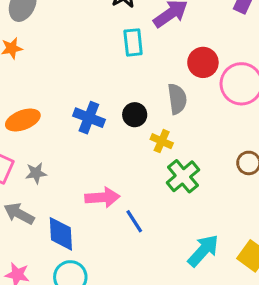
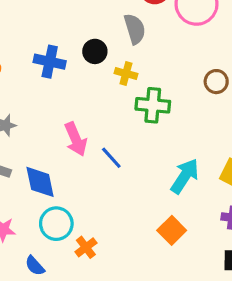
green cross: (183, 176) -> (153, 105), turned -36
pink arrow: (102, 197) -> (76, 139), turned 80

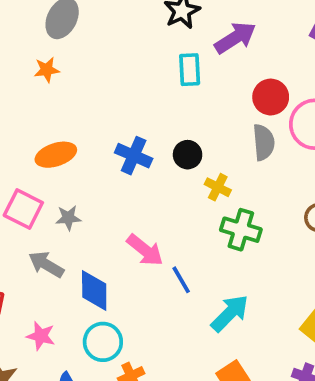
gray semicircle: (135, 29) -> (264, 142), moved
pink arrow: (76, 139) -> (145, 250), turned -40
cyan arrow: (185, 176) -> (230, 313), moved

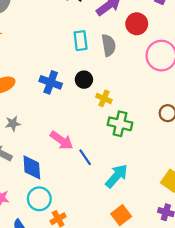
cyan rectangle: (190, 70) -> (81, 41), moved
red circle: (271, 97) -> (137, 24), moved
gray semicircle: (264, 142) -> (109, 45), moved

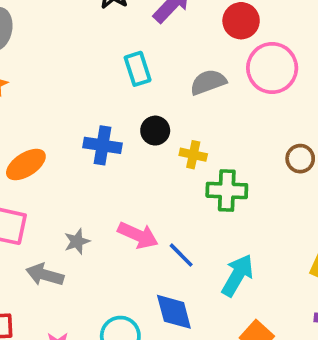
red circle: (137, 24) -> (241, 21), moved
gray semicircle: (109, 45) -> (208, 82), moved, turned -90
gray star: (13, 124) -> (77, 241), moved
blue diamond: (32, 167) -> (174, 312), moved

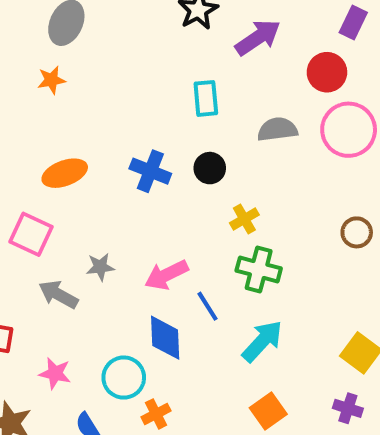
yellow cross: (193, 155) -> (244, 219), moved, turned 35
green cross: (227, 190) -> (259, 270), moved
pink arrow: (138, 235) -> (166, 275), turned 117
blue diamond: (174, 312) -> (165, 338), moved

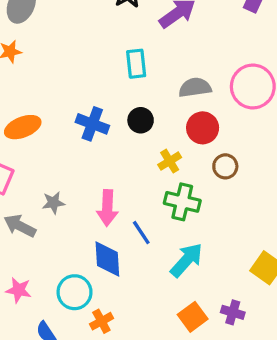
red circle: (327, 72) -> (203, 128), moved
brown circle: (357, 232) -> (225, 166), moved
pink arrow: (166, 275) -> (107, 208), turned -60
purple cross: (348, 408) -> (233, 312), moved

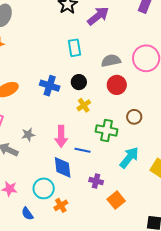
yellow cross: (170, 161) -> (84, 105), moved
brown circle: (225, 166) -> (134, 117), moved
blue line: (141, 233) -> (83, 150), turned -42
cyan arrow: (187, 260) -> (129, 158), moved
purple cross: (233, 312) -> (96, 181), moved

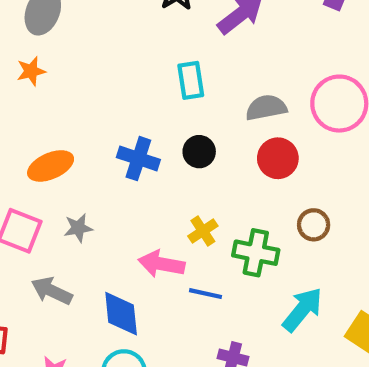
yellow cross: (84, 105) -> (203, 231), moved
gray star: (28, 135) -> (78, 228), moved
pink arrow: (61, 136) -> (161, 264), turned 100
blue diamond: (63, 167) -> (121, 314), moved

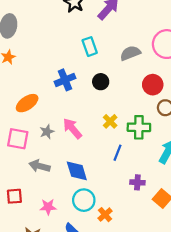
red circle: (278, 158) -> (153, 85), moved
blue cross: (138, 159) -> (65, 80), moved, turned -30
pink arrow: (161, 264) -> (72, 128), moved, turned 50
blue line: (206, 294) -> (117, 153), turned -70

